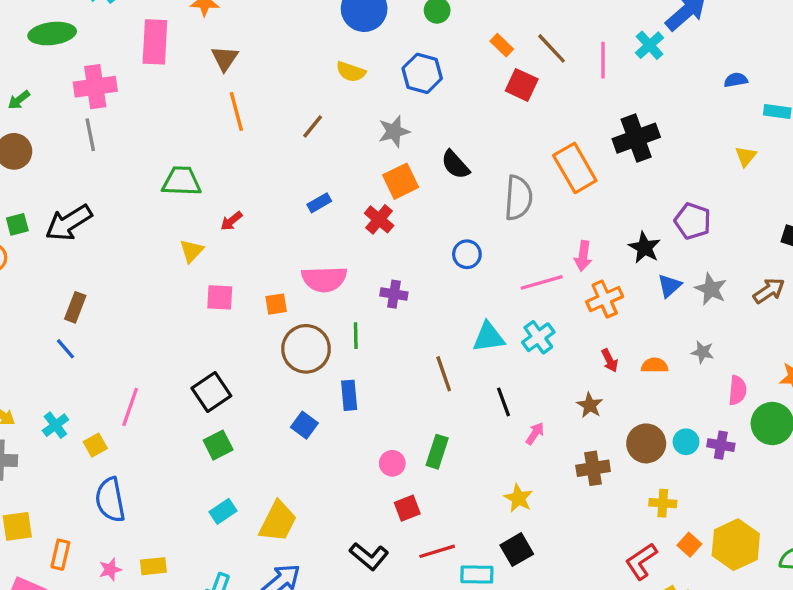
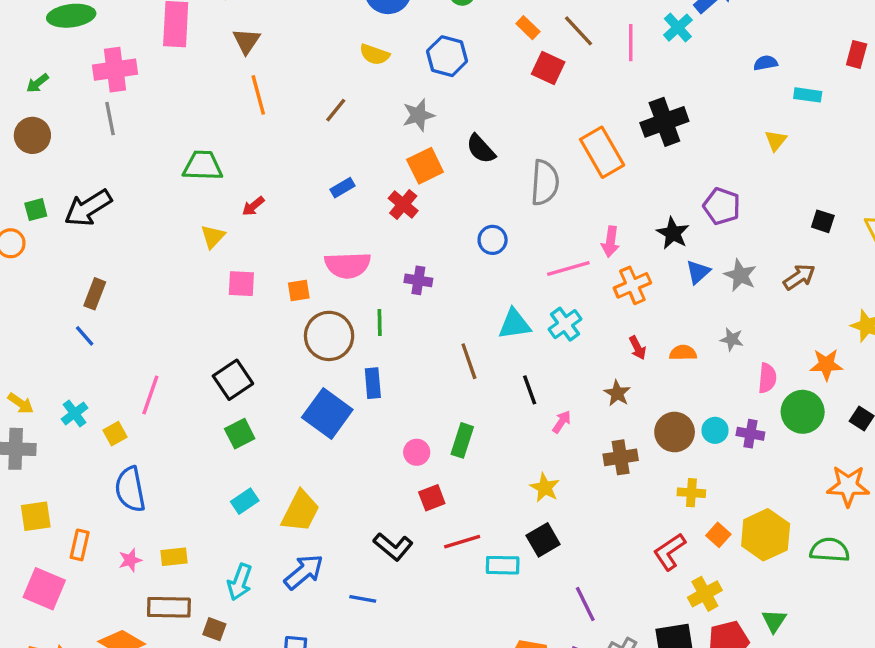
blue square: (304, 425) -> (327, 413), size x1.8

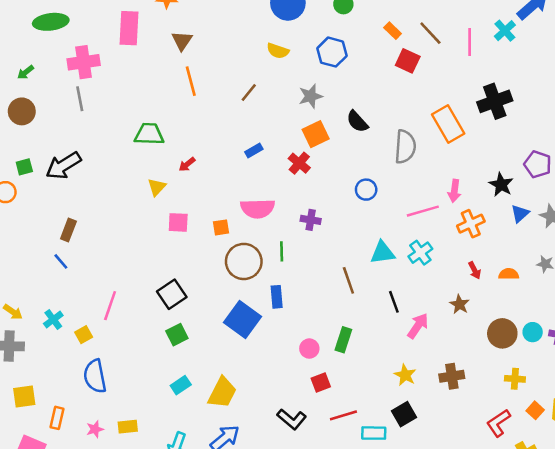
pink arrow: (562, 422) -> (418, 326), size x1.5
brown cross: (621, 457) -> (452, 376), moved

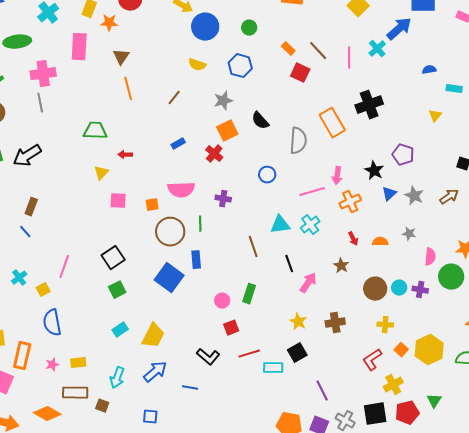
red arrow: (187, 164) -> (125, 155), turned 40
orange rectangle: (57, 418) -> (22, 356), size x1.5

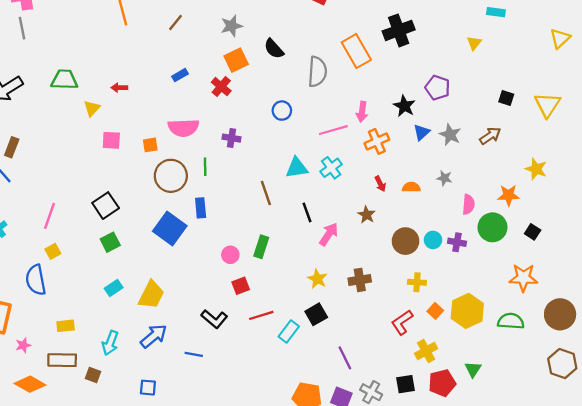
green trapezoid: (95, 131) -> (64, 80), moved
yellow square: (43, 290) -> (53, 251), moved
pink star: (52, 365) -> (23, 345), moved
cyan rectangle: (273, 368) -> (289, 331), turned -54
black square: (375, 414) -> (405, 384), size x0.7

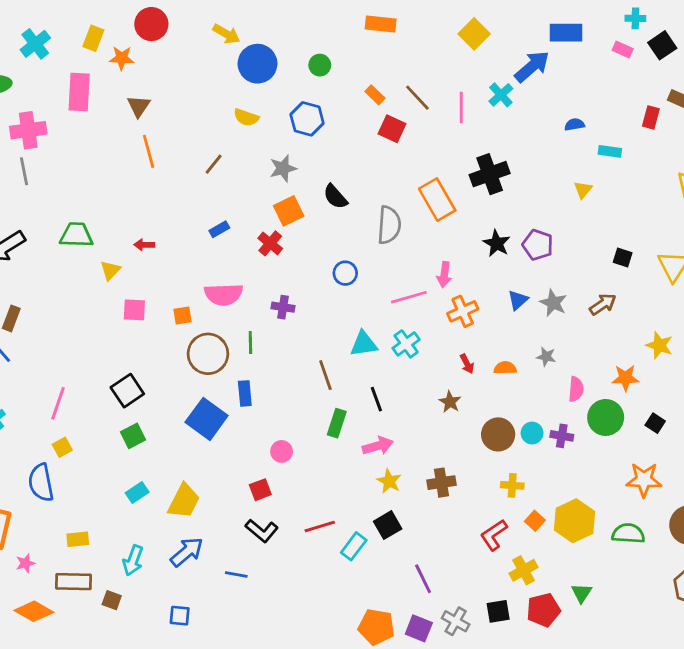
black star: (404, 106) -> (497, 243), moved
pink arrow: (329, 234) -> (378, 446), moved, turned 40
green rectangle: (261, 247) -> (337, 423), moved
red square: (241, 286) -> (260, 490), moved

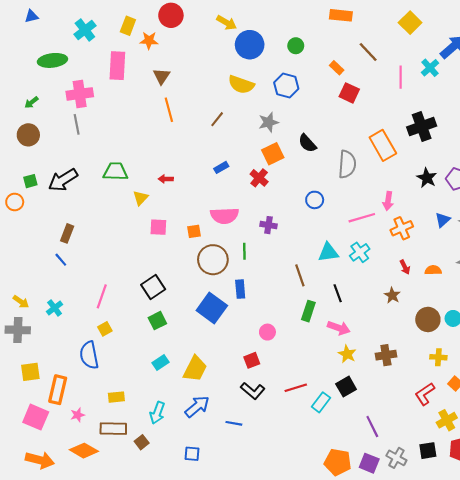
brown line: (417, 98) -> (368, 52), moved
yellow semicircle: (246, 117) -> (241, 85), size x1.4
pink arrow: (378, 446) -> (339, 328), turned 35
brown square: (112, 600) -> (142, 442), turned 32

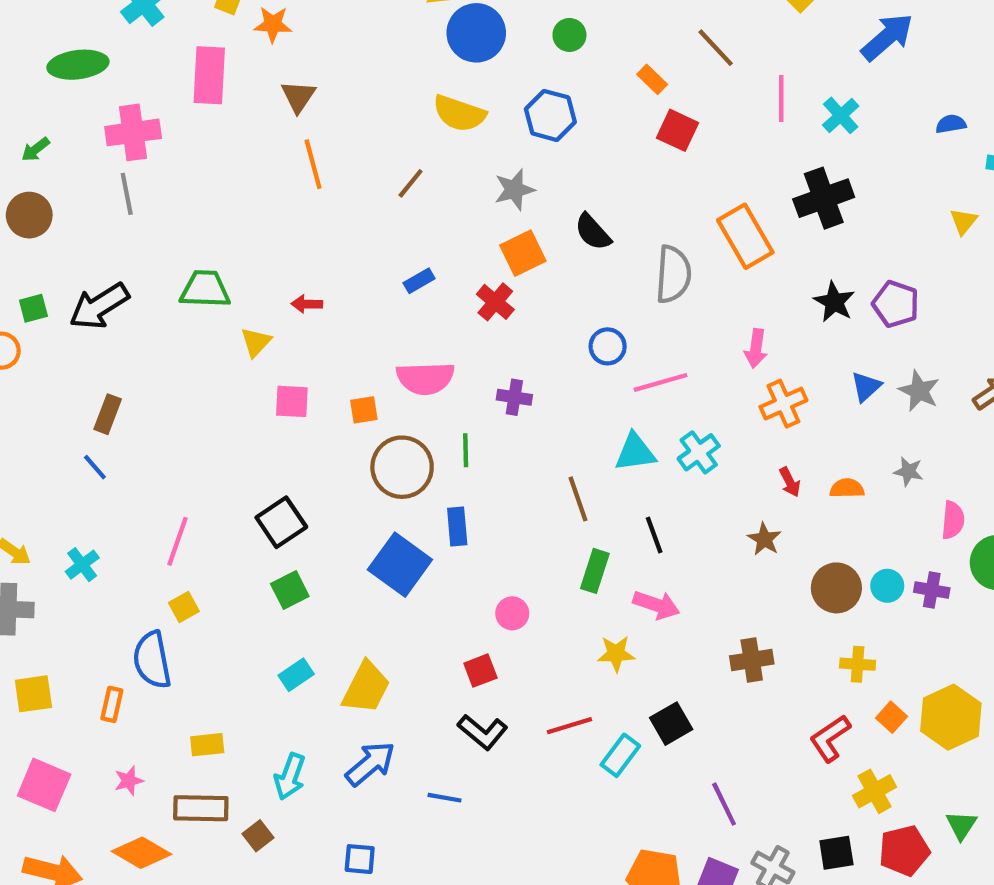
cyan cross: (430, 68) -> (841, 115), moved
pink line: (362, 218) -> (661, 382), moved
yellow star: (347, 354) -> (616, 654), moved, turned -30
orange rectangle: (58, 390) -> (112, 704), moved, size x0.6

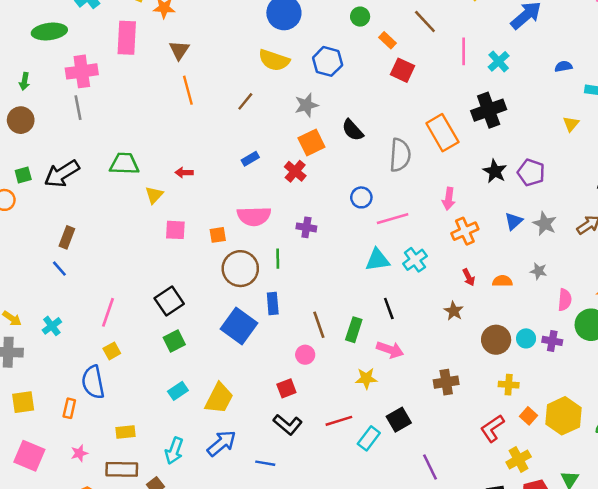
green circle: (569, 35) -> (360, 17), moved
green arrow: (36, 149) -> (24, 81), turned -42
brown line: (578, 499) -> (319, 325), moved

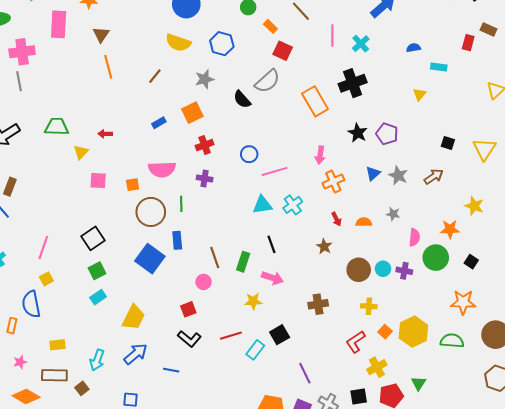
orange square: (311, 143) -> (192, 113), moved
gray semicircle: (400, 155) -> (267, 81), moved, turned 44
red cross: (295, 171) -> (205, 145), moved, turned 30
cyan rectangle: (178, 391) -> (98, 297), moved

